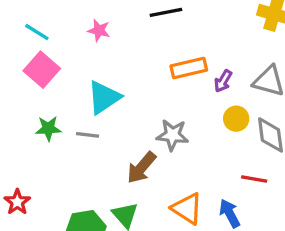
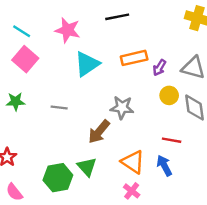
pink star: (99, 30) -> (68, 30), size x1.5
cyan triangle: (104, 97) -> (87, 64), moved
green star: (48, 128) -> (16, 101), moved
red line: (254, 179) -> (172, 140), moved

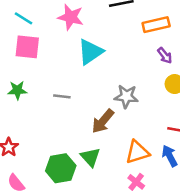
orange rectangle: (134, 58) -> (156, 25), moved
pink square: (25, 59) -> (27, 47), turned -35
purple arrow: (159, 68) -> (165, 56), turned -70
orange triangle: (133, 162) -> (137, 152), turned -50

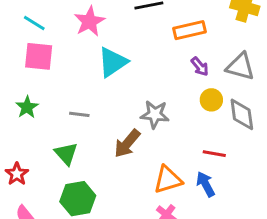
pink star: (71, 17) -> (89, 21), turned 30
green star: (17, 90) -> (27, 107), turned -30
green triangle: (90, 157) -> (66, 154), moved

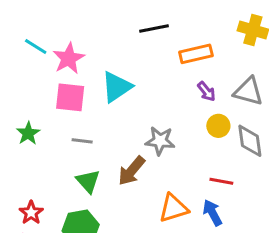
pink star: (89, 21) -> (69, 58), moved
pink square: (39, 56) -> (70, 97), moved
green triangle: (66, 154) -> (88, 181), moved
red star: (17, 174) -> (31, 213), moved

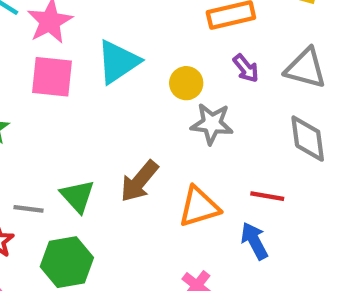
yellow circle: (218, 126) -> (186, 83), moved
gray line: (82, 141) -> (28, 209), moved
gray star: (160, 141) -> (212, 124), moved
orange triangle: (173, 208) -> (199, 207), moved

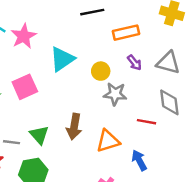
pink square: (52, 77) -> (25, 87), moved, turned -30
brown arrow: (139, 181) -> (74, 127), turned -30
red line: (267, 196) -> (146, 122), moved

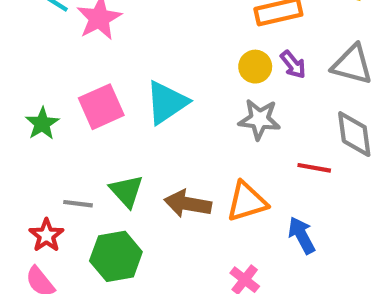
cyan triangle: (62, 59) -> (167, 102), moved
yellow circle: (101, 71) -> (255, 67), moved
brown arrow: (74, 127) -> (188, 204), moved, turned 90

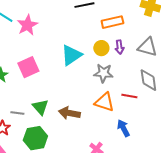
purple arrow: (293, 64) -> (119, 47), turned 32
cyan triangle: (167, 102) -> (71, 55), moved
orange triangle: (247, 202) -> (104, 102), moved, turned 35

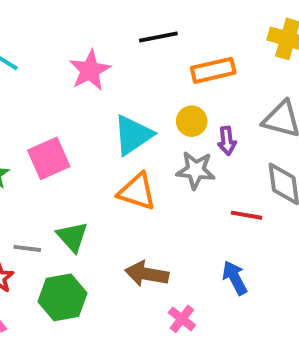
pink star: (27, 25) -> (90, 70), moved
purple arrow: (119, 47) -> (227, 141), moved
orange triangle: (104, 102) -> (137, 192), moved
brown arrow: (69, 113) -> (147, 274), moved

